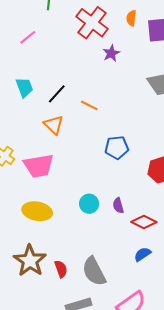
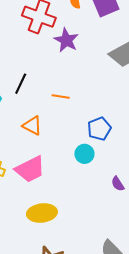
purple star: (111, 53) -> (66, 40), size x1.4
black line: (57, 94) -> (21, 84), moved
cyan circle: (89, 204) -> (84, 154), moved

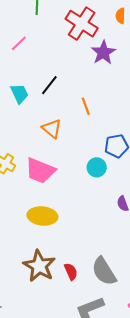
orange line: (61, 97) -> (86, 106), turned 48
pink trapezoid: (30, 169) -> (40, 171), turned 36

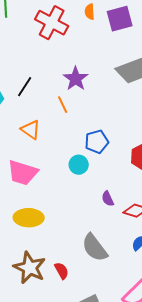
purple star: (103, 53) -> (76, 79), moved
gray semicircle: (104, 271) -> (95, 248), moved

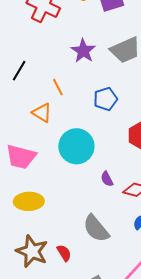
purple star: (76, 79) -> (83, 51), moved
orange triangle: (31, 130) -> (42, 113), moved
blue pentagon: (97, 142) -> (105, 99), moved
cyan circle: (79, 165) -> (76, 146), size x1.8

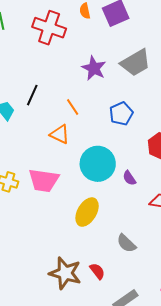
purple semicircle: (107, 179) -> (129, 178), moved
yellow ellipse: (29, 201) -> (87, 212), moved, turned -52
gray semicircle: (96, 228) -> (126, 243), size x0.7

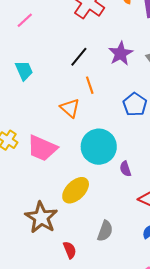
black line: (32, 95) -> (79, 57), moved
blue pentagon: (121, 114) -> (135, 104), turned -30
gray semicircle: (126, 243) -> (105, 231), turned -130
brown star: (65, 273) -> (41, 217), moved

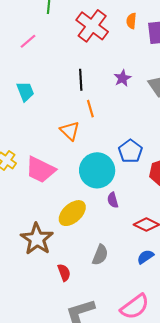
purple star: (121, 54) -> (122, 78), size x0.7
black line: (79, 57) -> (81, 80), turned -45
blue pentagon: (135, 104) -> (130, 151), moved
purple semicircle: (125, 169) -> (113, 200), moved

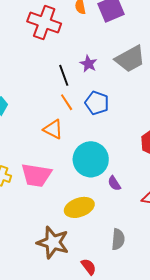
black line: (81, 80) -> (64, 75), moved
blue pentagon: (130, 151) -> (97, 103), moved
yellow ellipse: (72, 213) -> (79, 207), turned 40

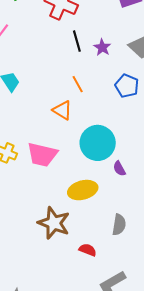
black line: (64, 75) -> (77, 41), moved
blue pentagon: (97, 103) -> (127, 86), moved
red semicircle: (89, 267) -> (88, 250), turned -36

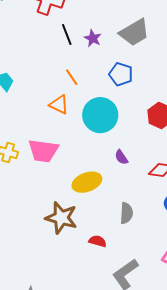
cyan circle: (98, 143) -> (100, 115), moved

